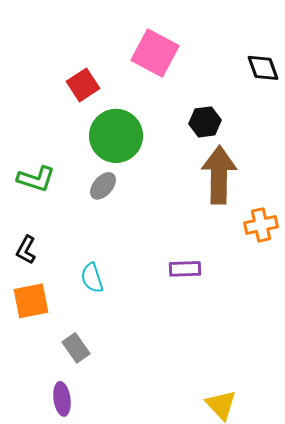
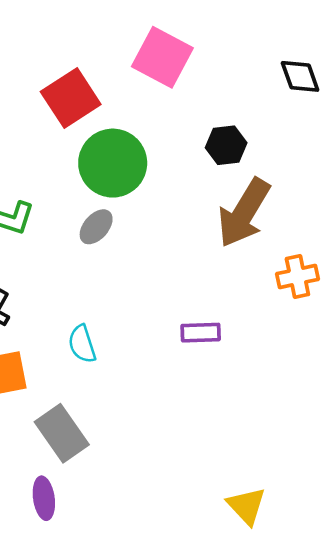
red square: (83, 85) -> (71, 98), size x1.4
brown arrow: (219, 175) -> (244, 213), turned -150
gray rectangle: (76, 348) -> (62, 433), size x1.5

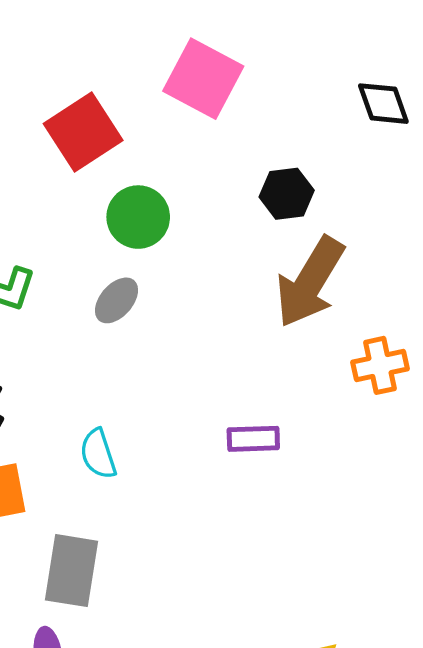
green circle: (113, 163) -> (138, 217), size x0.7
gray rectangle: (62, 433) -> (71, 571), turned 44

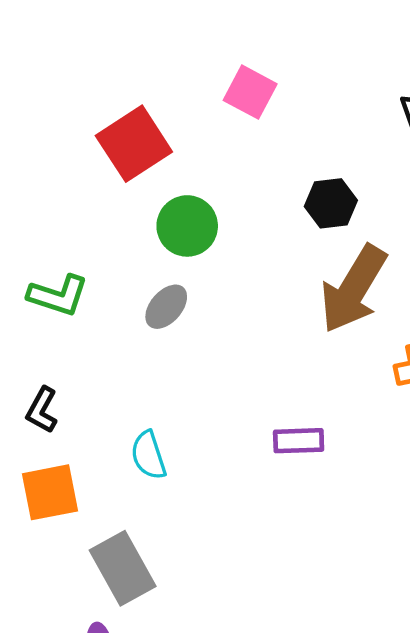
pink square: (203, 79) -> (250, 92), size x0.7
gray rectangle: (71, 571) -> (123, 568), turned -38

